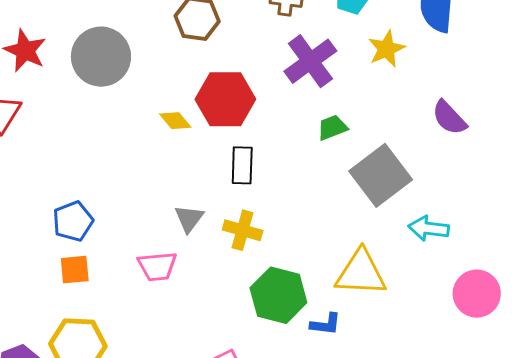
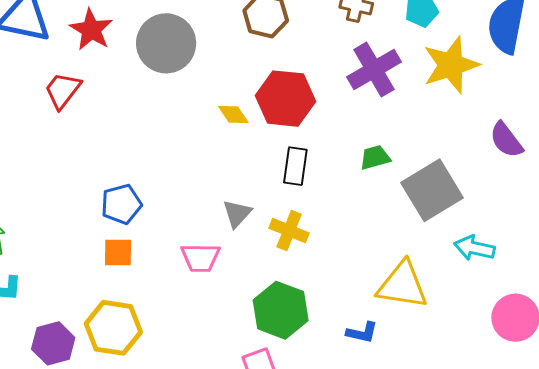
yellow star: (386, 49) -> (451, 65), size x1.5
green trapezoid: (332, 128) -> (375, 158), moved
green hexagon: (278, 295) -> (281, 310), moved

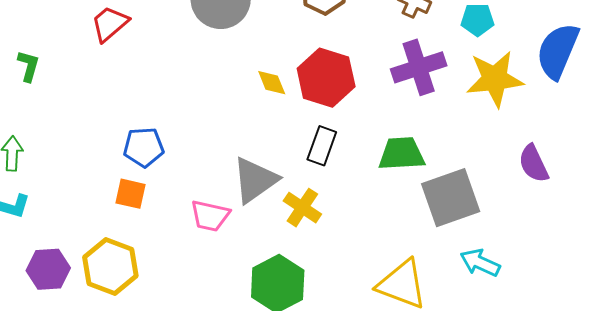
green trapezoid: (375, 158) -> (402, 154), size x1.5
gray triangle: (237, 214) -> (255, 180), size x1.6

